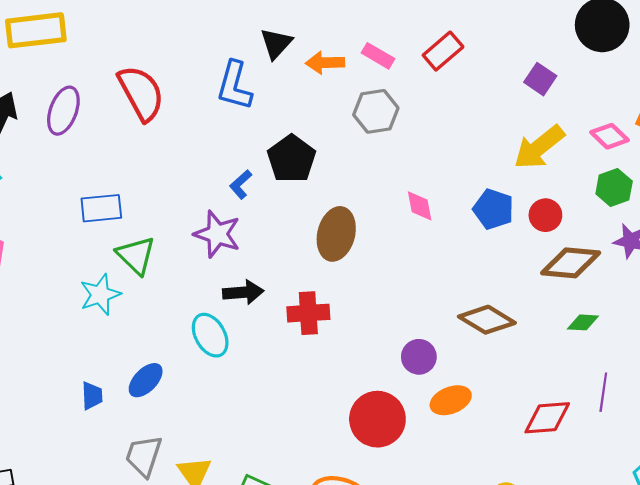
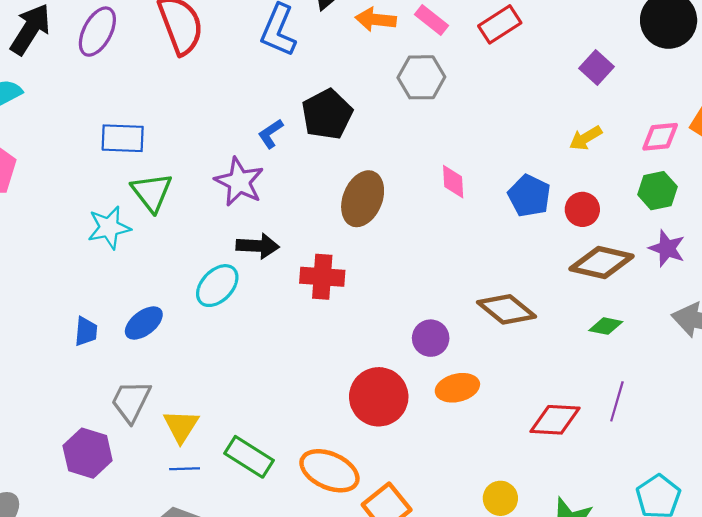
pink diamond: (610, 136) -> (660, 137), turned -57
yellow arrow: (539, 147) -> (586, 138), size x0.6
cyan ellipse: (210, 335) -> (217, 286), turned 66

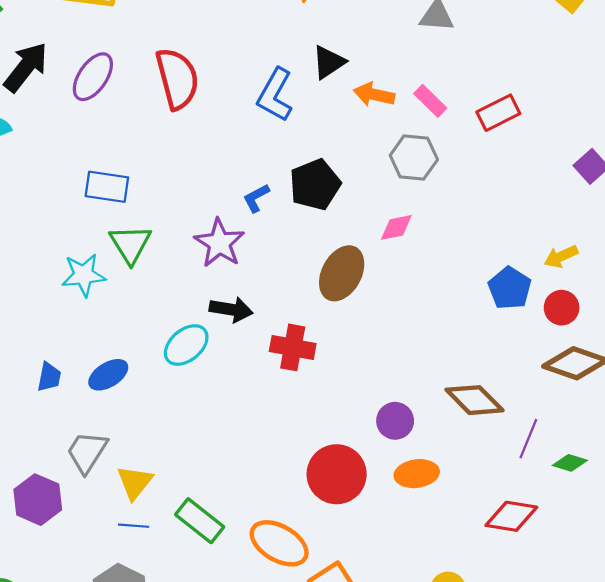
yellow arrow: (586, 138) -> (561, 256), moved
pink diamond: (453, 182) -> (396, 227), moved, turned 76
green diamond: (606, 326) -> (570, 463), moved
purple line: (617, 401) -> (528, 439), moved

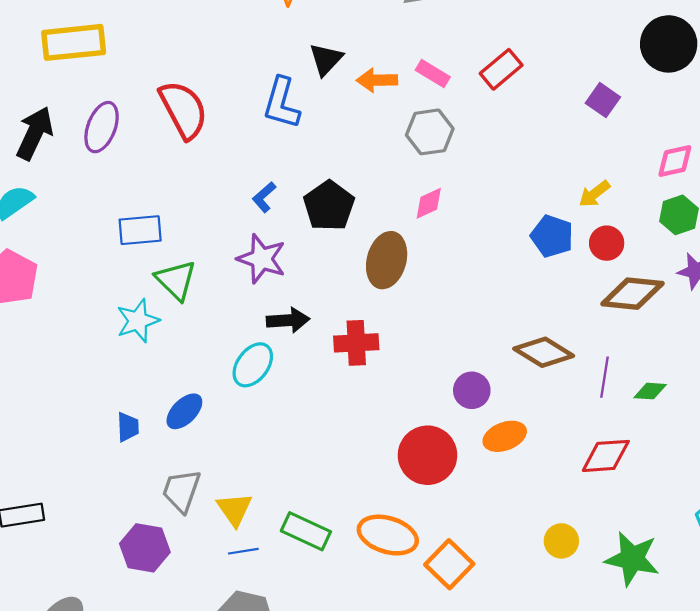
black pentagon: (315, 185) -> (329, 206), moved
blue L-shape: (256, 198) -> (264, 197), moved

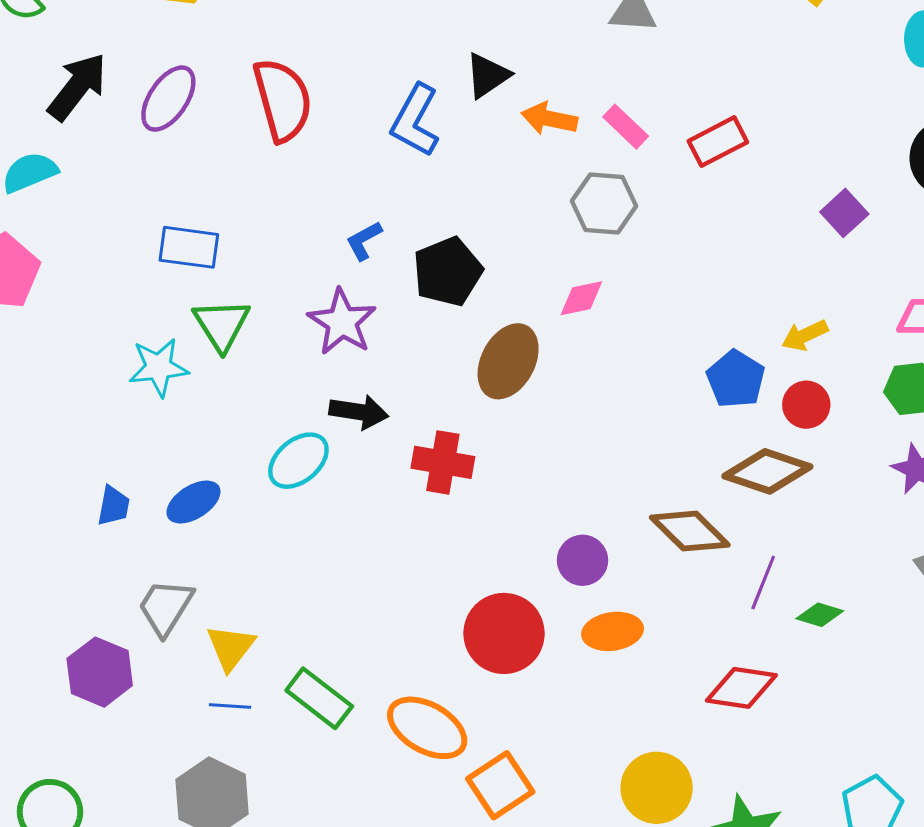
brown diamond: (632, 294) -> (767, 471), moved
yellow circle: (561, 541) -> (657, 788), size x1.5

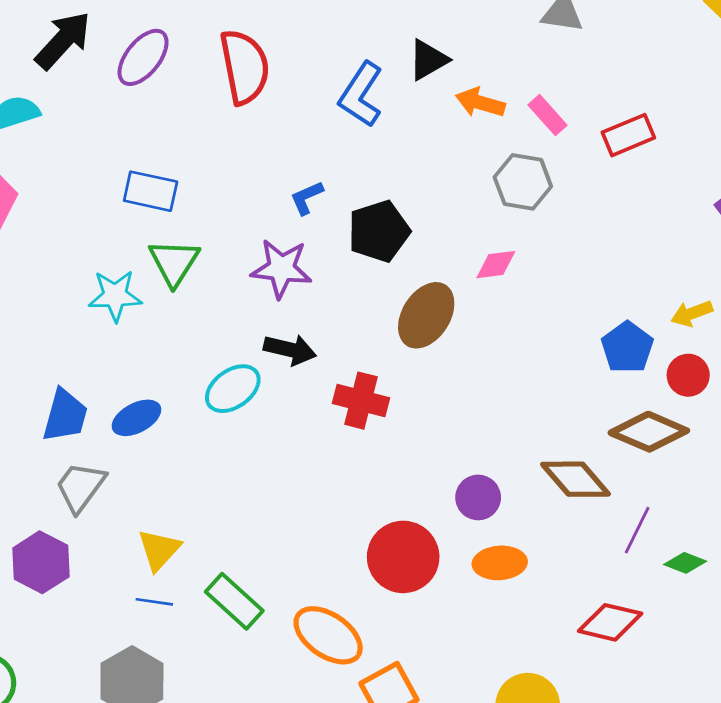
purple star: (342, 322) -> (281, 268), turned -30
blue trapezoid: (113, 506) -> (65, 416), size x1.5
gray trapezoid: (166, 607) -> (80, 487), moved

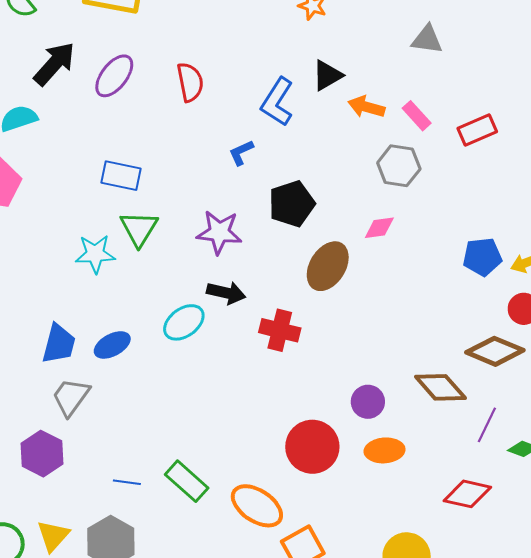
red semicircle: (245, 67) -> (190, 82), size x0.7
blue L-shape: (307, 198) -> (241, 153), moved
blue pentagon: (627, 347) -> (482, 257), moved, turned 30
yellow triangle: (159, 550) -> (53, 536), moved

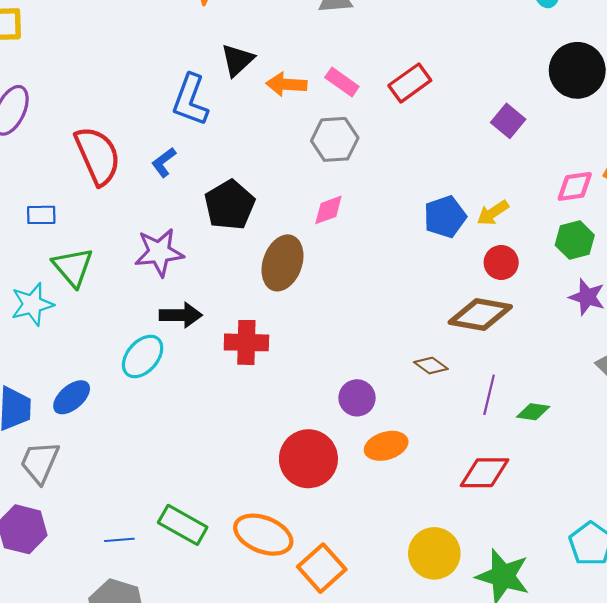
red semicircle: (190, 82) -> (98, 156), moved, size x1.4
blue rectangle: (121, 176) -> (41, 215), size x0.7
brown diamond: (440, 387) -> (431, 366), size x0.6

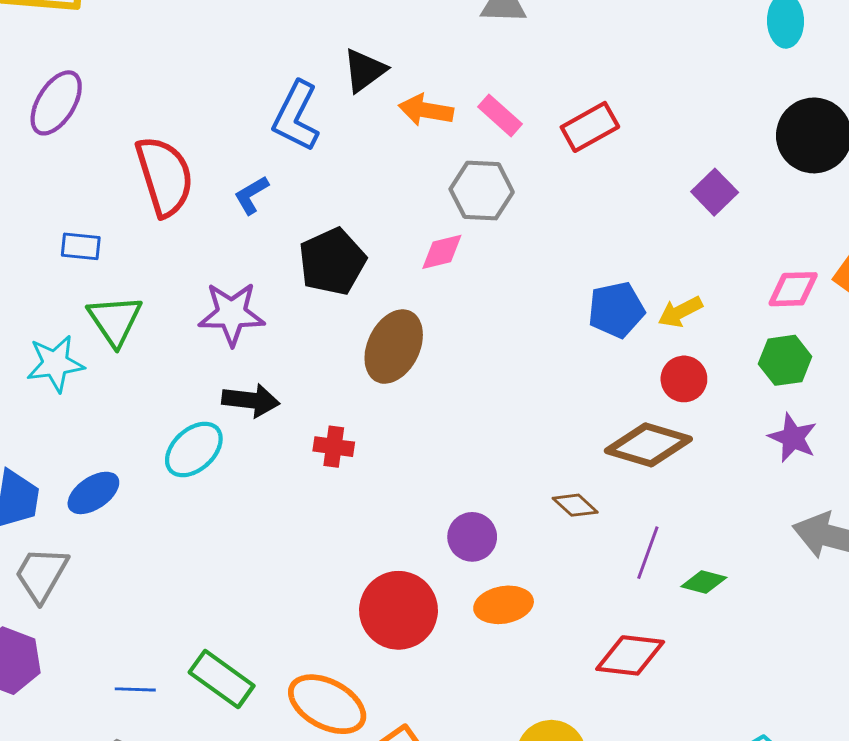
pink diamond: (328, 210) -> (442, 252), moved
red cross: (246, 342) -> (334, 447), size x0.7

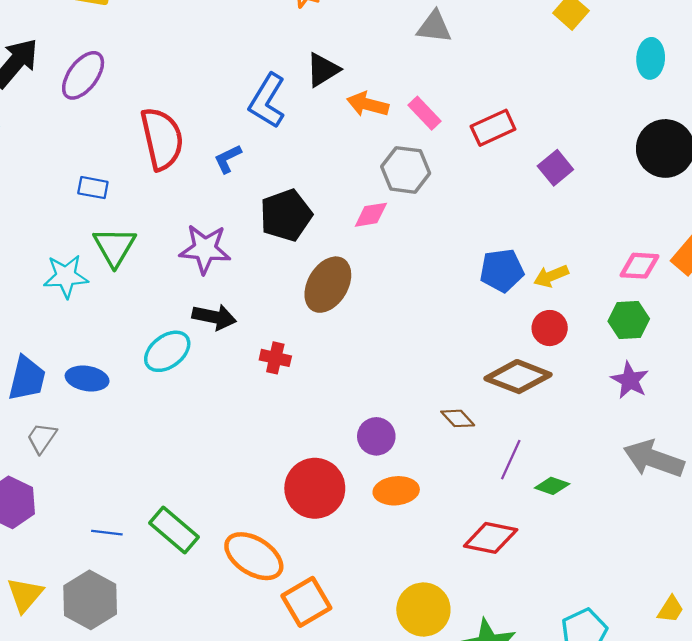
purple square: (715, 192) -> (555, 168), moved
blue ellipse: (93, 493) -> (87, 378), turned 39
gray trapezoid: (41, 574) -> (42, 438), size x0.7

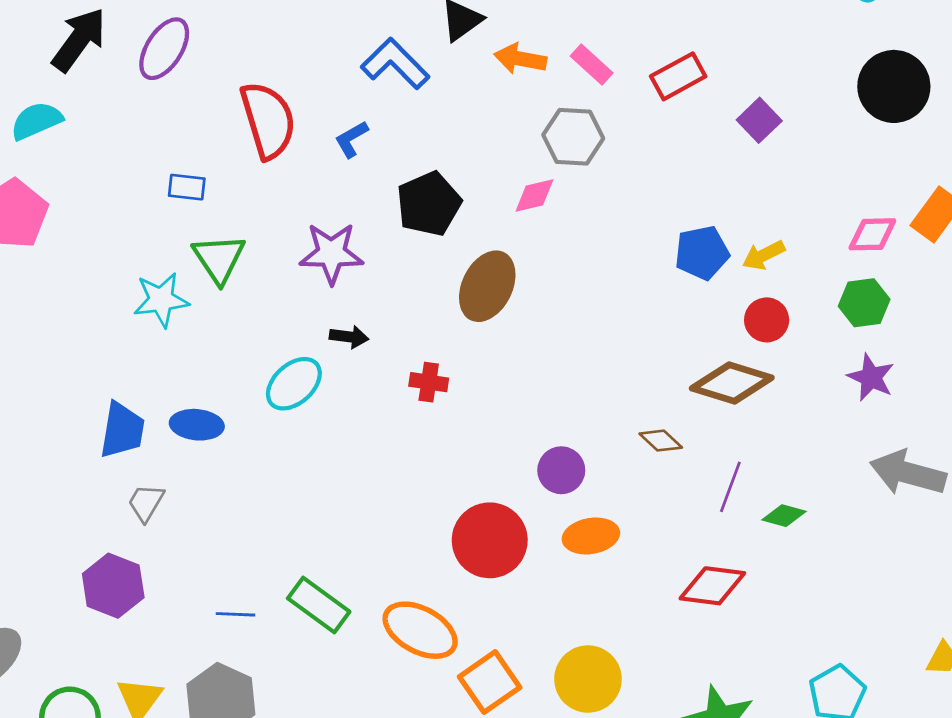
blue L-shape: (267, 101) -> (395, 64), turned 108
black arrow: (214, 317) -> (349, 337), size x0.7
yellow circle: (423, 610) -> (588, 679), moved

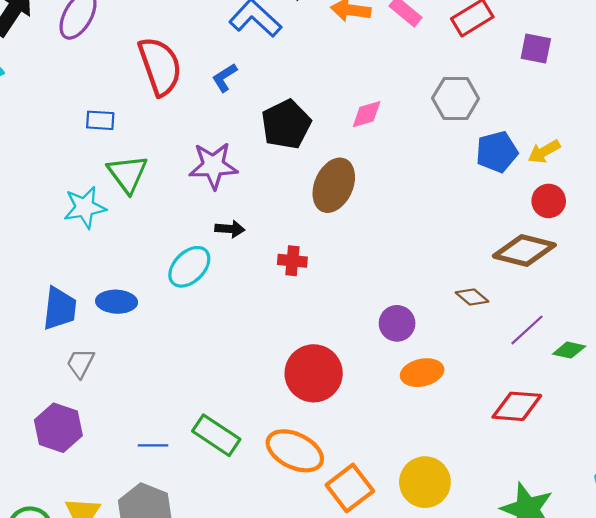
purple square: (759, 120) -> (536, 49), turned -32
gray hexagon: (573, 137) -> (456, 98), moved
purple line: (730, 487) -> (527, 330), turned 30
red circle: (490, 540) -> (314, 373), moved

